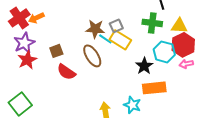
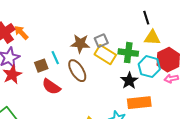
orange arrow: (36, 18) -> (21, 33), turned 70
green cross: (152, 23) -> (128, 53), moved
yellow triangle: (179, 26) -> (152, 38), moved
cyan line: (105, 39) -> (55, 58), moved, turned 32

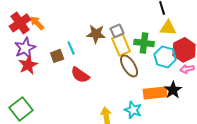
yellow rectangle: (105, 55) -> (121, 45), turned 35
brown ellipse: (77, 71) -> (129, 66), moved
black star: (129, 81) -> (173, 90), moved
red semicircle: (51, 87) -> (80, 75), moved

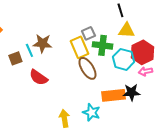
gray square: (117, 31) -> (88, 33), moved
brown star: (96, 34) -> (42, 43), moved
black star: (173, 90) -> (131, 92), turned 30

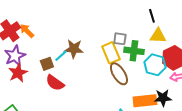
gray square: (88, 33) -> (120, 39), turned 32
cyan line: (29, 50) -> (61, 56), turned 72
red semicircle: (38, 77) -> (55, 83), moved

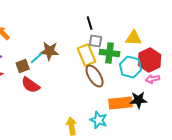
black line: (152, 16) -> (90, 23), moved

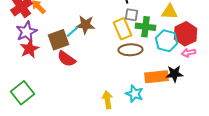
brown square: (23, 66) -> (58, 40), size x1.5
brown ellipse: (95, 76) -> (130, 50), turned -60

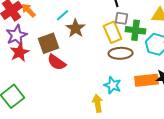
brown star: (85, 25) -> (76, 28), turned 30
cyan line: (72, 32) -> (63, 15), moved
cyan star: (134, 94) -> (113, 85), moved

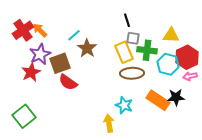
purple star: (17, 35) -> (40, 54), moved
orange rectangle: (147, 80) -> (158, 100), turned 40

